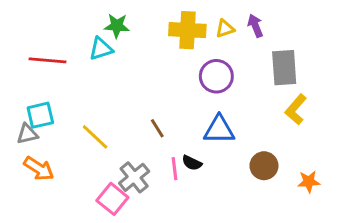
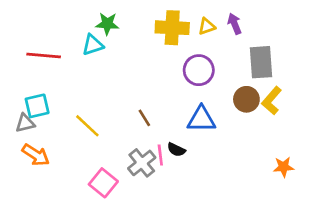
brown circle: (264, 166) -> (246, 99), moved
gray cross: (134, 177) -> (142, 163), moved

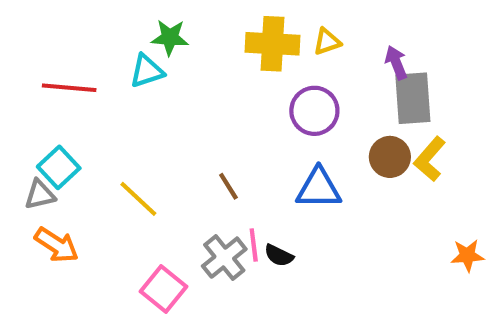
purple arrow: (235, 24) -> (396, 63), moved
cyan square: (37, 106) -> (59, 167), turned -30
black semicircle: (176, 150) -> (279, 255), moved
orange star: (284, 167) -> (467, 255), moved

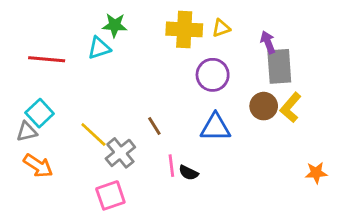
gray cross: (224, 258) -> (120, 153), moved
pink square: (163, 289) -> (110, 195), turned 32

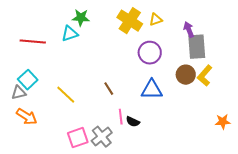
yellow cross: (184, 29) -> (130, 21), turned 30
gray cross: (120, 153) -> (102, 137), moved

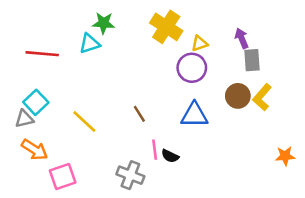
yellow triangle: (156, 20) -> (199, 43), moved
gray rectangle: (197, 47) -> (252, 60), size x0.7
gray cross: (102, 137) -> (130, 175), turned -30
pink square: (78, 138) -> (63, 176), moved

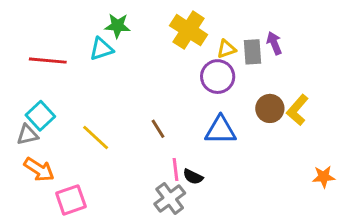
gray rectangle: (252, 60) -> (252, 52), moved
gray cross: (130, 175) -> (170, 199), moved, turned 32

